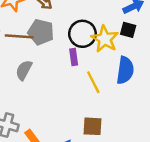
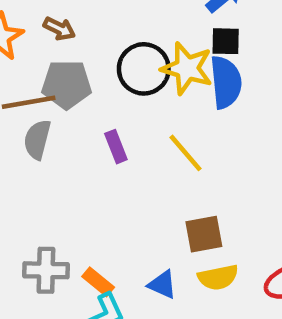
purple rectangle: (74, 57) -> (116, 147), moved
gray semicircle: (24, 70) -> (37, 140), moved
blue semicircle: (125, 70) -> (226, 82), moved

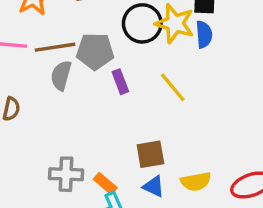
blue semicircle: (226, 82) -> (204, 34), size x0.7
gray pentagon: (67, 84) -> (95, 51), moved
brown square: (204, 234) -> (150, 154), moved

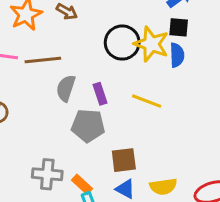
gray pentagon: (95, 51) -> (88, 126), moved
gray semicircle: (61, 75) -> (66, 88), moved
yellow line: (173, 87) -> (147, 101), turned -32

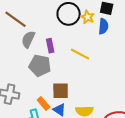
yellow star: (151, 44) -> (87, 17), size x0.6
brown line: (43, 60) -> (15, 19), turned 35
orange rectangle: (82, 184) -> (43, 104), moved

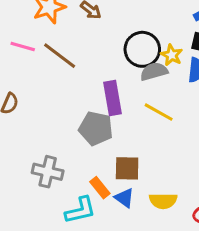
gray semicircle: (28, 39) -> (154, 71), moved, turned 48
purple rectangle: (50, 46) -> (113, 98), size x1.5

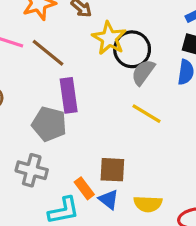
yellow star: (172, 55) -> (109, 38), moved, size x1.5
gray semicircle: (154, 71) -> (143, 72), turned -40
purple rectangle: (113, 98) -> (69, 95), moved
gray pentagon: (96, 128) -> (49, 124), moved

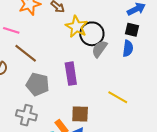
brown line: (48, 53) -> (26, 53), moved
purple rectangle: (69, 95) -> (71, 74), moved
yellow line: (146, 114) -> (118, 97), moved

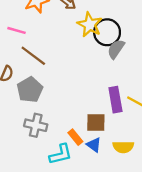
purple rectangle: (71, 74) -> (115, 100), moved
gray pentagon: (38, 84) -> (30, 90), moved, turned 30

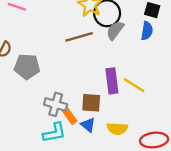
brown line: (33, 56) -> (79, 37), moved, turned -56
gray pentagon: (30, 90) -> (27, 67), turned 30
gray cross: (36, 125) -> (56, 104), moved

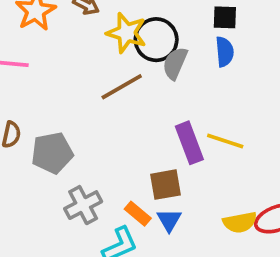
gray cross: (56, 104) -> (83, 205), moved, turned -30
blue triangle: (88, 125) -> (169, 220), turned 35
yellow semicircle: (117, 129) -> (240, 222), moved

